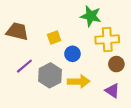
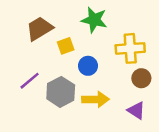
green star: (91, 16) -> (94, 20), moved
brown trapezoid: (17, 31) -> (40, 29), moved, turned -45

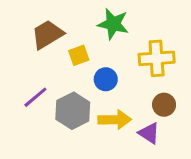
brown circle: (141, 78) -> (164, 105), moved
purple triangle: (136, 111) -> (149, 133), moved

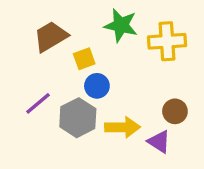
yellow cross: (157, 58) -> (167, 41), moved
blue circle: (106, 79) -> (97, 86), moved

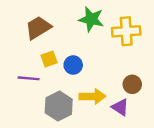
yellow square: (84, 59) -> (49, 59), moved
purple line: (38, 103) -> (29, 78), turned 45
gray hexagon: (78, 118) -> (59, 106), moved

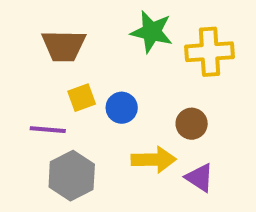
brown trapezoid: (38, 28) -> (64, 46), turned -148
brown circle: (132, 84) -> (192, 124), moved
gray hexagon: (59, 106) -> (72, 176), moved

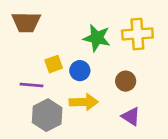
green star: (152, 32) -> (97, 38), moved
brown trapezoid: (64, 46) -> (26, 22), moved
yellow arrow: (154, 160) -> (84, 102), moved

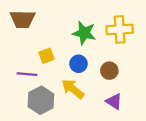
blue circle: (80, 71) -> (79, 64), moved
yellow arrow: (84, 102) -> (73, 89), turned -140

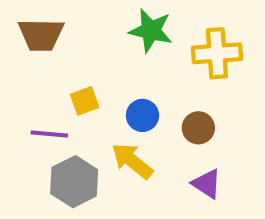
green star: (84, 33) -> (151, 31), moved

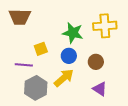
green star: (151, 31) -> (73, 33), moved
yellow arrow: (132, 161) -> (64, 78), turned 100

